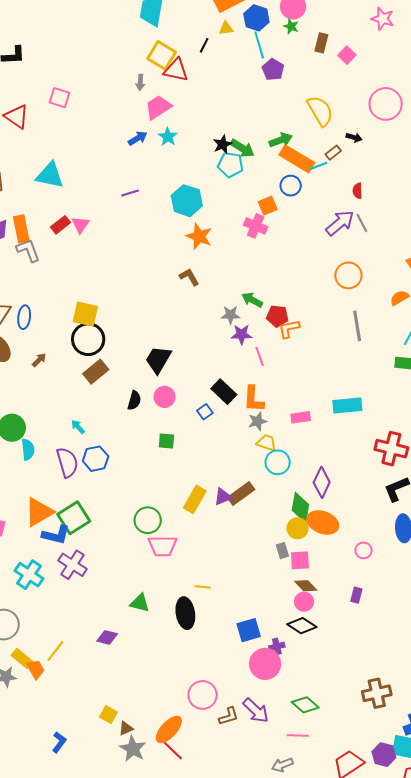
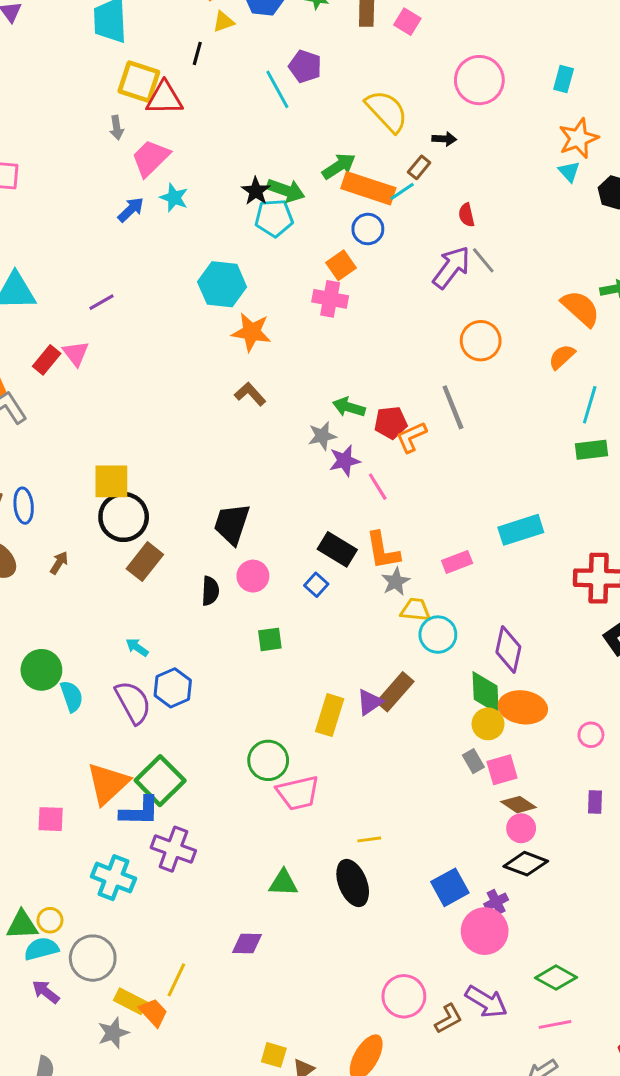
cyan line: (259, 45) -> (277, 89), moved
purple line: (130, 193) -> (102, 302), moved
gray line: (357, 326) -> (453, 407), moved

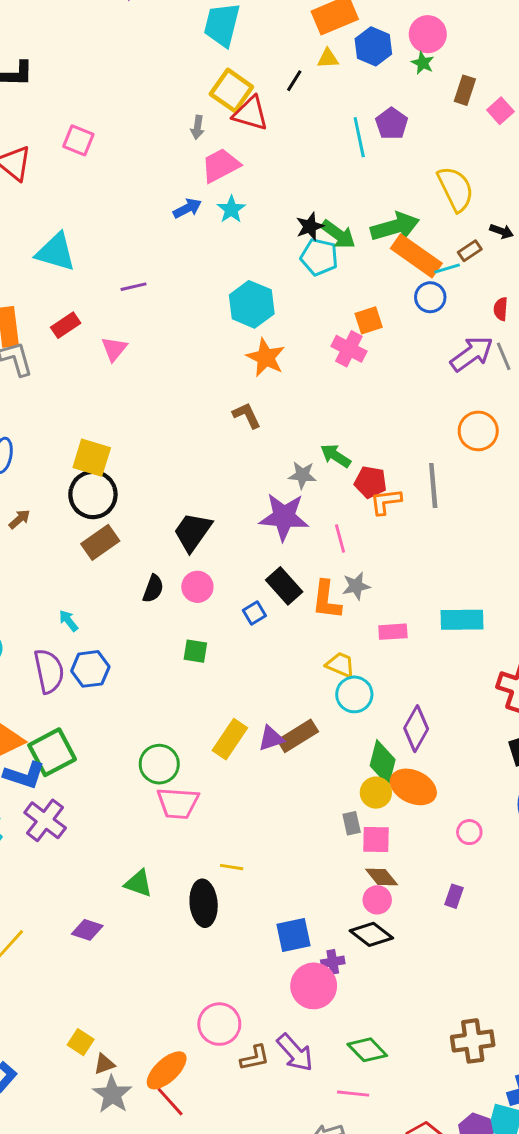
green arrow: (339, 166) -> (395, 227), size x1.4
blue circle: (368, 229) -> (430, 297), moved
pink triangle: (76, 353) -> (114, 349), moved
purple star: (345, 461) -> (284, 517), moved, size x1.6
gray star: (396, 582) -> (356, 586), moved

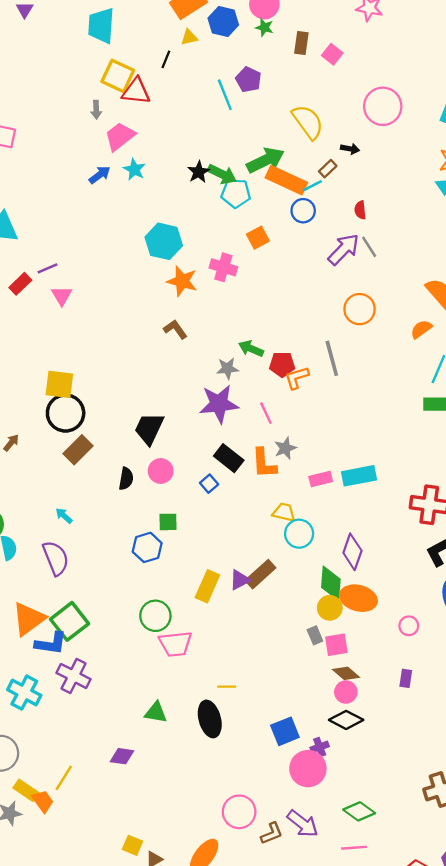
cyan pentagon: (319, 257) -> (236, 193), moved
purple line: (134, 287) -> (47, 268), moved
pink cross: (349, 349) -> (223, 267), moved
cyan rectangle: (462, 620) -> (359, 476), moved
blue hexagon: (90, 669) -> (147, 547), moved

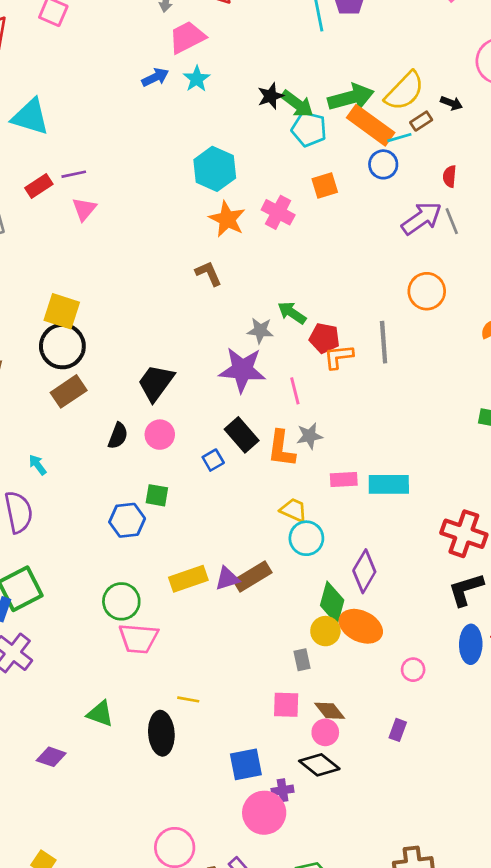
yellow semicircle: (308, 122) -> (405, 91), moved, turned 69
yellow rectangle: (207, 586) -> (188, 579), turned 36
pink square: (336, 645) -> (286, 705), moved

